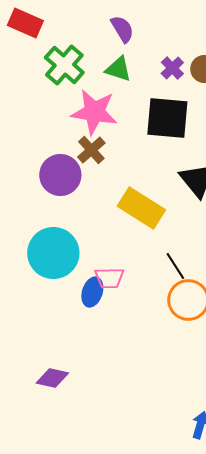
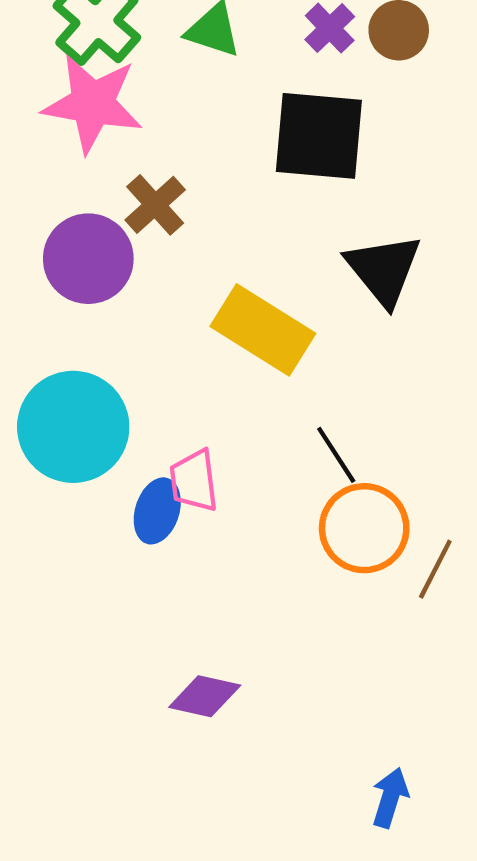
pink star: (94, 112) -> (93, 104), moved
pink trapezoid: (109, 278) -> (194, 481), turned 84
purple diamond: (52, 378) -> (205, 696), moved

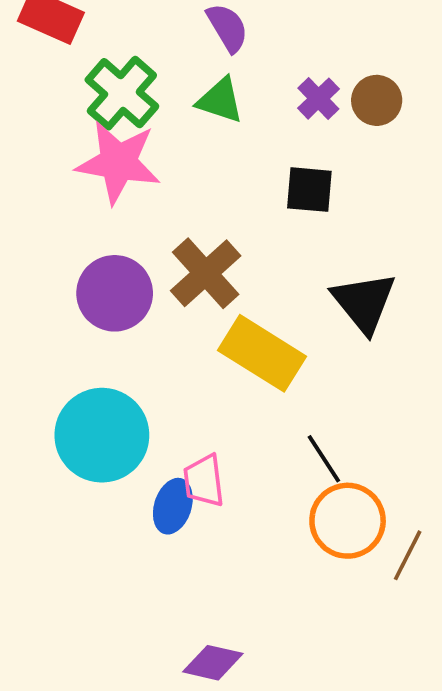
black square: (319, 136) -> (309, 190), size x0.6
brown cross: (155, 205) -> (206, 273), moved, size x1.4

